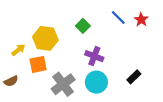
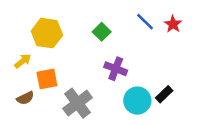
yellow hexagon: (45, 38) -> (47, 33), moved
brown semicircle: (11, 81) -> (25, 98), moved
cyan circle: (96, 82) -> (137, 101), moved

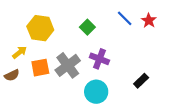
brown semicircle: (25, 98) -> (12, 75), moved
cyan circle: (137, 101) -> (96, 92), moved
gray cross: (77, 103) -> (68, 65), moved

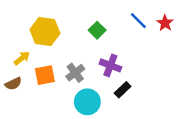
gray cross: (68, 65) -> (75, 73), size x0.7
black rectangle: (141, 81) -> (123, 90), moved
cyan circle: (96, 92) -> (87, 102), moved

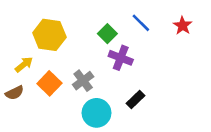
blue line: (138, 21) -> (141, 23), moved
purple cross: (110, 65) -> (121, 58), moved
orange square: (45, 75) -> (49, 83), turned -35

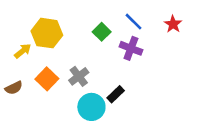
purple cross: (121, 58) -> (131, 48), moved
yellow arrow: (24, 65) -> (23, 51), moved
black rectangle: (135, 99) -> (116, 94), moved

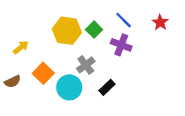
yellow hexagon: (47, 33) -> (67, 31), moved
gray cross: (79, 76) -> (86, 65), moved
cyan circle: (91, 107) -> (69, 87), moved

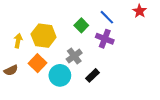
red star: (160, 22) -> (139, 11), moved
yellow hexagon: (67, 31) -> (44, 36), moved
yellow arrow: (21, 47) -> (18, 41), turned -40

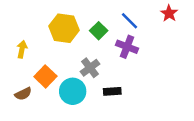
yellow hexagon: (44, 36) -> (64, 28), moved
brown semicircle: (11, 70) -> (23, 94), moved
black rectangle: (93, 75) -> (112, 91), turned 40

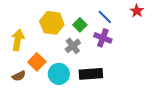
yellow arrow: (22, 49) -> (18, 40), size x1.5
gray cross: (90, 68) -> (73, 46), moved
black rectangle: (112, 91) -> (91, 74), size x1.6

